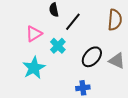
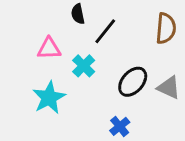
pink triangle: (34, 34) -> (49, 49), turned 30
blue cross: (83, 88) -> (120, 126), turned -32

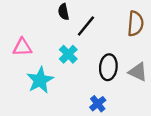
pink triangle: (49, 49) -> (22, 47), moved
black ellipse: (133, 82) -> (108, 67), turned -35

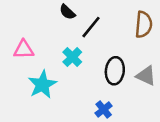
black semicircle: (64, 12) -> (67, 12), turned -35

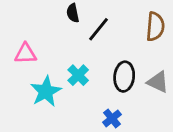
black semicircle: (67, 12) -> (73, 13), turned 35
cyan cross: (72, 57) -> (78, 75), moved

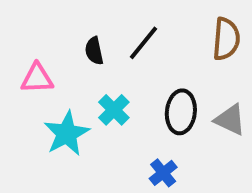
black semicircle: (73, 13) -> (94, 51), moved

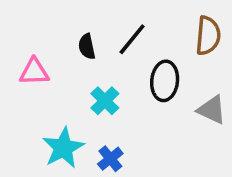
black ellipse: (181, 112) -> (165, 81), moved
cyan star: (67, 134) -> (63, 148), moved
blue cross: (163, 173) -> (110, 159), moved

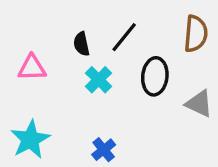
cyan cross: (105, 101) -> (99, 80), moved
cyan star: (63, 148) -> (30, 139), moved

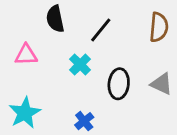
black semicircle: (81, 44) -> (55, 19), moved, size x1.4
black ellipse: (155, 76) -> (119, 84), moved

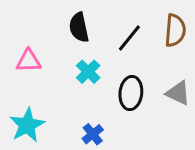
black semicircle: (55, 19) -> (79, 27), moved
black line: (101, 30) -> (129, 38), moved

